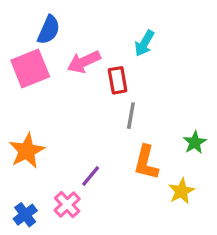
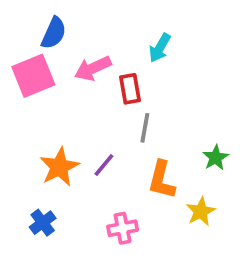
orange star: (27, 151) -> (59, 167), moved
purple line: (91, 176) -> (104, 165), moved
pink cross: (67, 205) -> (123, 228), moved, turned 32
blue cross: (25, 215) -> (43, 223), moved

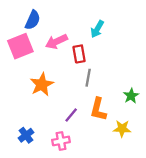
purple line: (104, 165) -> (71, 115), moved
orange star: (59, 167) -> (42, 84), moved
yellow star: (201, 212) -> (122, 129), turned 30
pink cross: (123, 228) -> (61, 141), moved

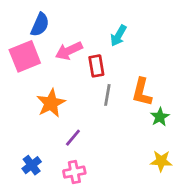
orange L-shape: (98, 109) -> (142, 92), moved
purple line: (71, 115) -> (73, 138), moved
yellow star: (122, 129) -> (161, 161), moved

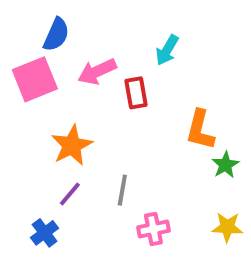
gray line: (107, 95) -> (122, 190), moved
purple line: (73, 138) -> (70, 194), moved
pink cross: (74, 172) -> (153, 229), moved

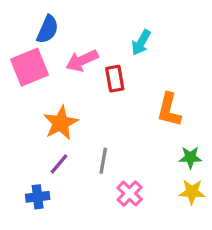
green star: (225, 165) -> (190, 157), moved, turned 30
pink cross: (153, 229) -> (130, 194), turned -35
blue cross: (45, 233) -> (38, 197), turned 30

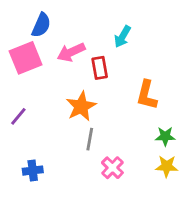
orange star: (61, 123) -> (81, 106), moved
purple line: (59, 164) -> (18, 116), moved

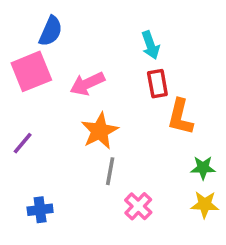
cyan arrow: (122, 37) -> (150, 45), turned -50
pink arrow: (71, 52) -> (87, 84), moved
red rectangle: (100, 68) -> (157, 84), moved

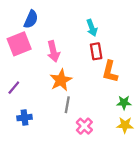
pink arrow: (87, 84) -> (53, 51), turned -78
blue cross: (40, 210) -> (25, 118), moved

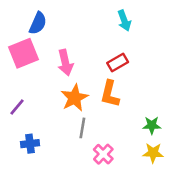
cyan arrow: (92, 28) -> (124, 21), moved
red rectangle: (96, 51) -> (118, 62), turned 70
orange L-shape: (110, 72) -> (110, 94), moved

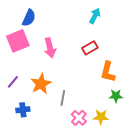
cyan arrow: (124, 21) -> (95, 16), turned -133
orange L-shape: (110, 94) -> (108, 72), moved
orange star: (75, 98) -> (41, 84), moved
yellow star: (153, 153) -> (101, 117), moved

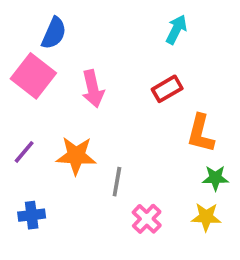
pink square: (18, 41) -> (33, 76), turned -30
orange star: (41, 84) -> (76, 156), turned 30
blue cross: (23, 110) -> (32, 215), moved
yellow star: (101, 117) -> (206, 217), moved

